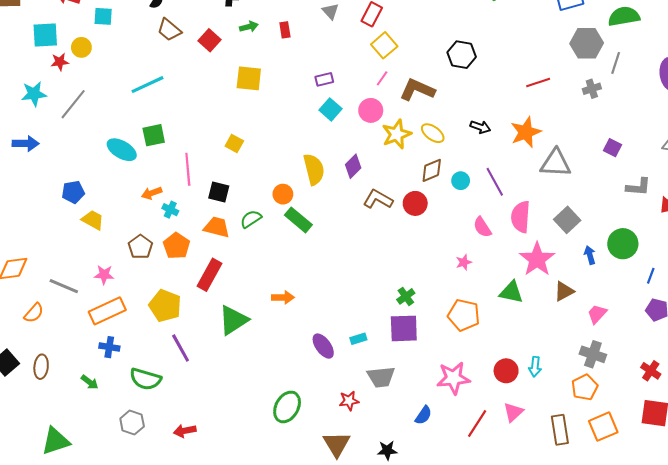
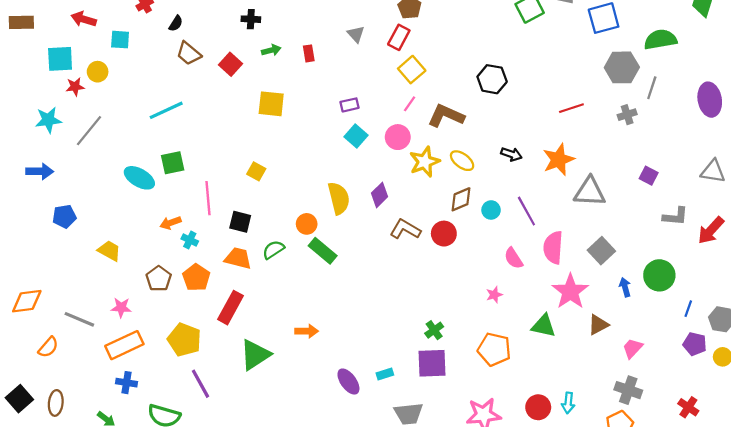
blue pentagon: (73, 192) -> (64, 216), moved

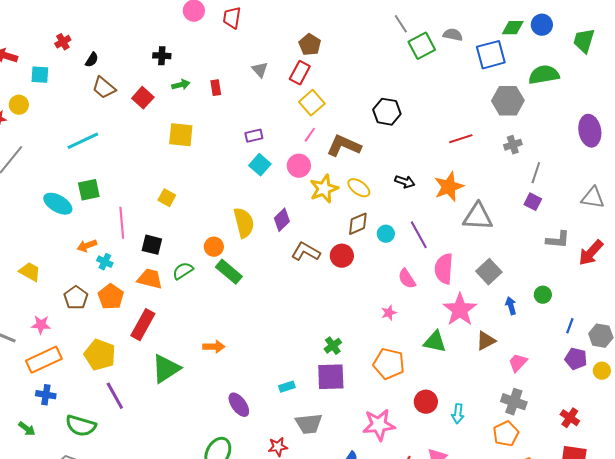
gray line: (652, 88) -> (536, 173), moved
green circle: (659, 275) -> (543, 295), size x0.6
purple ellipse: (348, 382) -> (239, 405), moved
red circle: (538, 407) -> (426, 402), moved

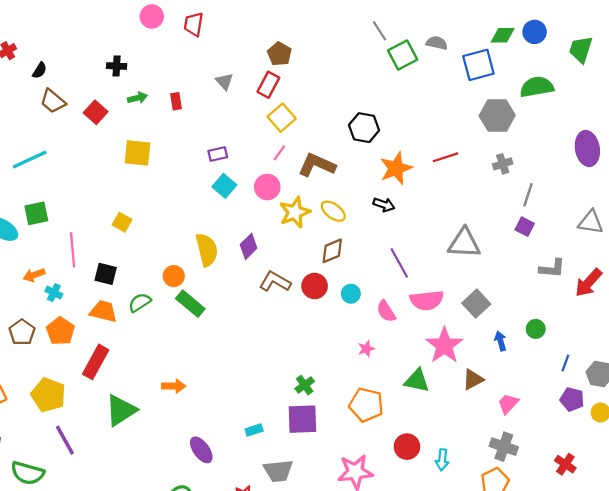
orange star: (449, 187) -> (396, 168), moved
cyan circle: (386, 234) -> (351, 294), moved
pink semicircle: (444, 269) -> (427, 300), turned -100

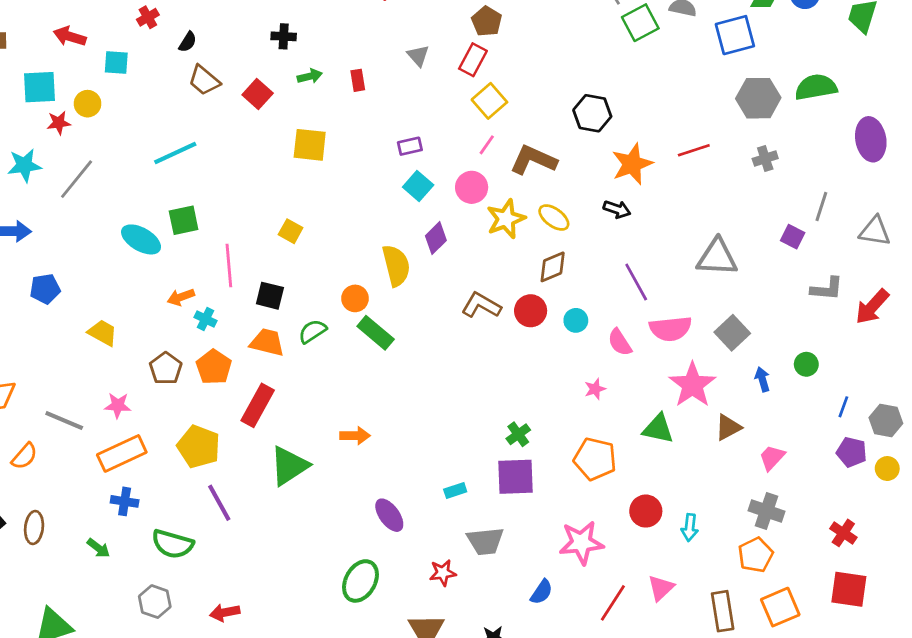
green semicircle: (537, 87) -> (816, 87), moved
gray line: (528, 195) -> (821, 207), moved
purple diamond: (249, 246) -> (436, 238), moved

